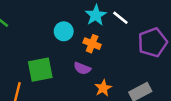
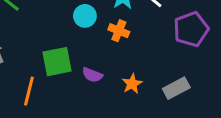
purple semicircle: (82, 68) -> (92, 75), moved

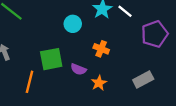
orange cross: (119, 31) -> (101, 49), moved
orange star: (132, 84) -> (99, 83), moved

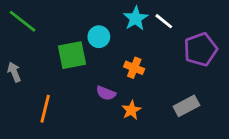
green square: (51, 59) -> (72, 55), moved

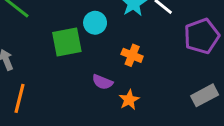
gray rectangle: (186, 106) -> (205, 95), moved
orange line: (45, 109) -> (20, 98), moved

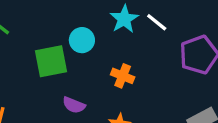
purple semicircle: (102, 82) -> (74, 105), moved

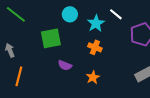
cyan star: (124, 19) -> (96, 23), moved
cyan circle: (82, 40) -> (70, 14), moved

